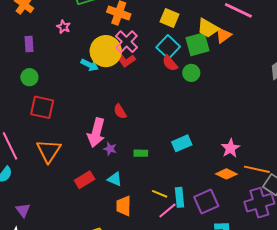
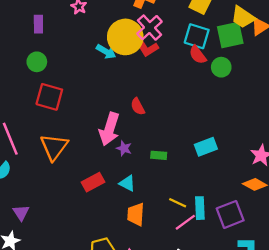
cyan square: (168, 47) -> (197, 36), turned -30

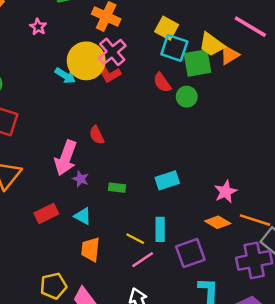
cyan square: (197, 36) -> (174, 48), moved
cyan rectangle: (200, 208) -> (160, 229), moved

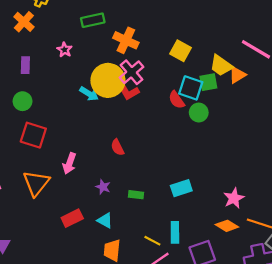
cyan square: (174, 48) -> (191, 88), moved
green square: (197, 63) -> (208, 82), size x0.7
pink arrow: (66, 158) -> (69, 163), moved, size x0.7

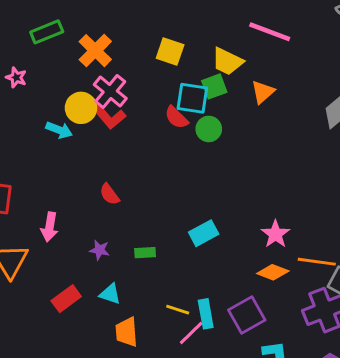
orange cross: (126, 40) -> (95, 51), turned 30
orange triangle: (237, 75) -> (263, 92), moved
yellow circle: (108, 80) -> (81, 108), size x0.7
cyan rectangle: (175, 232) -> (206, 314), moved

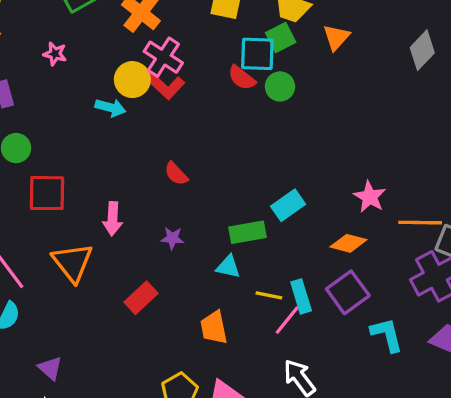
green rectangle: (145, 253) -> (248, 232), moved, size x1.5
orange diamond: (273, 272) -> (348, 243), moved
cyan triangle: (110, 294) -> (228, 267), moved

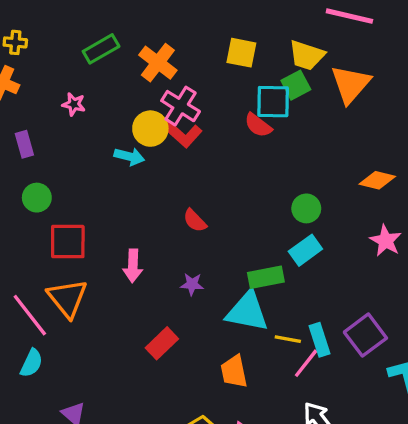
orange triangle: (336, 37) -> (351, 84), size x1.5
green circle: (280, 86) -> (306, 208), moved
orange diamond: (348, 243) -> (377, 180), moved
orange triangle: (72, 262) -> (67, 298), moved
cyan triangle: (228, 267) -> (247, 311), size x1.8

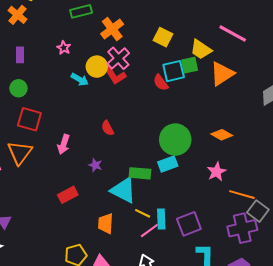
cyan square: (273, 102) -> (174, 71), turned -30
pink star: (74, 104) -> (64, 48), moved
green circle: (306, 208) -> (175, 140), size x1.8

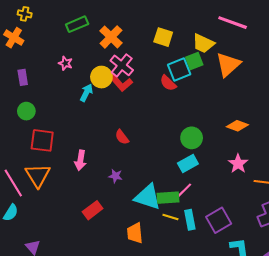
cyan arrow: (80, 79) -> (86, 93), turned -84
green circle: (175, 140) -> (192, 138), size x0.7
green rectangle: (140, 173) -> (168, 198), moved
pink line: (149, 231) -> (183, 191), moved

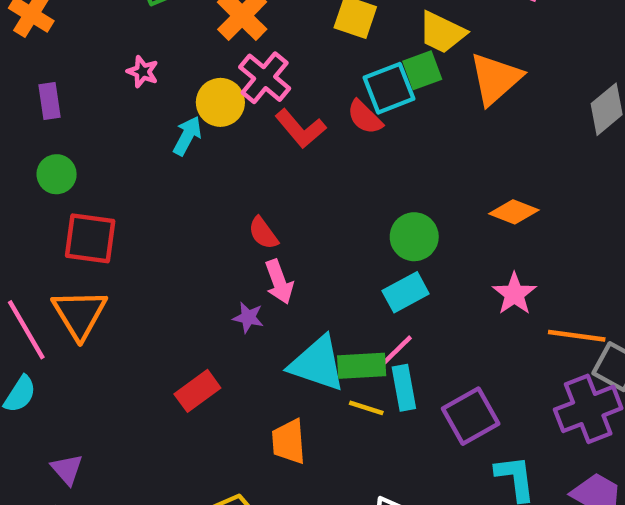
red L-shape: (121, 83) -> (300, 129), moved
pink arrow: (80, 160) -> (279, 282), moved, turned -30
cyan rectangle: (190, 220) -> (404, 388), moved

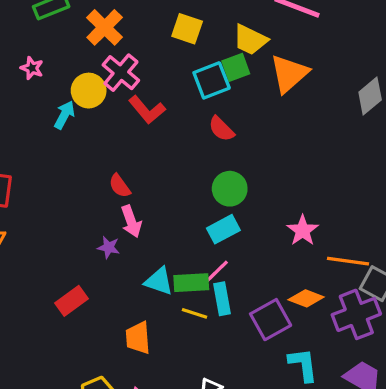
red semicircle: (365, 117) -> (221, 129), moved
orange diamond: (514, 212) -> (306, 298), moved
cyan triangle: (317, 364) -> (159, 281), size x0.7

